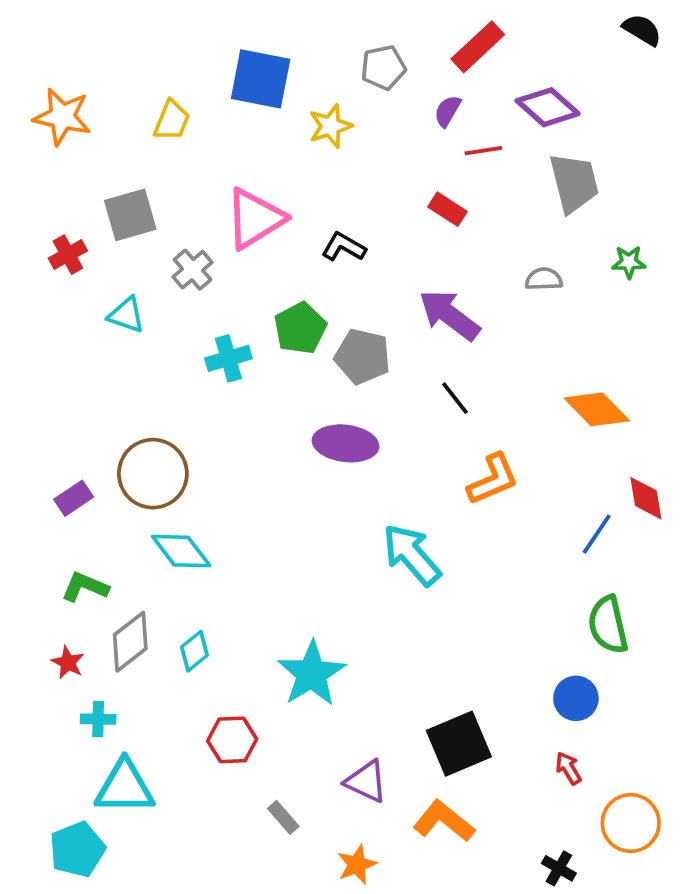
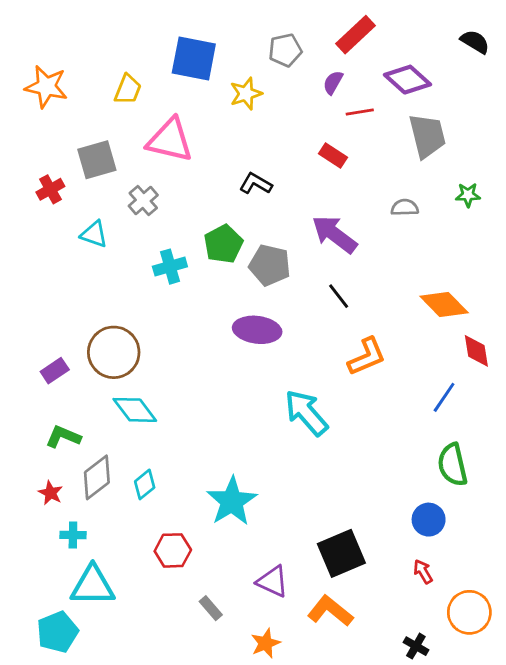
black semicircle: (642, 30) -> (475, 42), moved
pink triangle: (255, 219) -> (170, 140), moved, turned 45
red diamond: (646, 498) -> (476, 351), moved

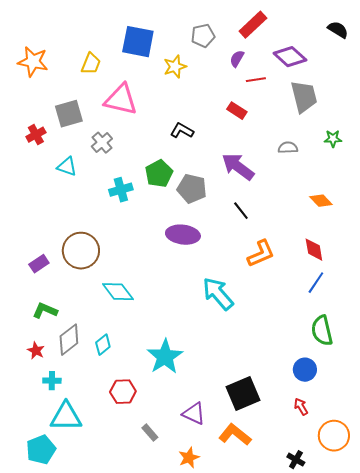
orange diamond: (444, 305) -> (321, 201), moved, size x0.7
red diamond: (476, 351) -> (314, 250), moved
cyan diamond: (135, 410) -> (118, 292), moved

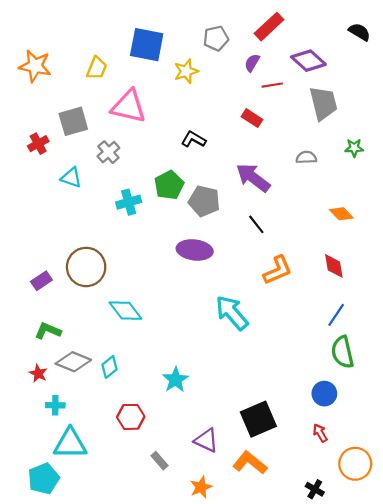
blue line: (316, 283) -> (336, 315), moved
gray diamond: (69, 340) -> (73, 362), turned 60
cyan star: (165, 357) -> (175, 380), size x0.7

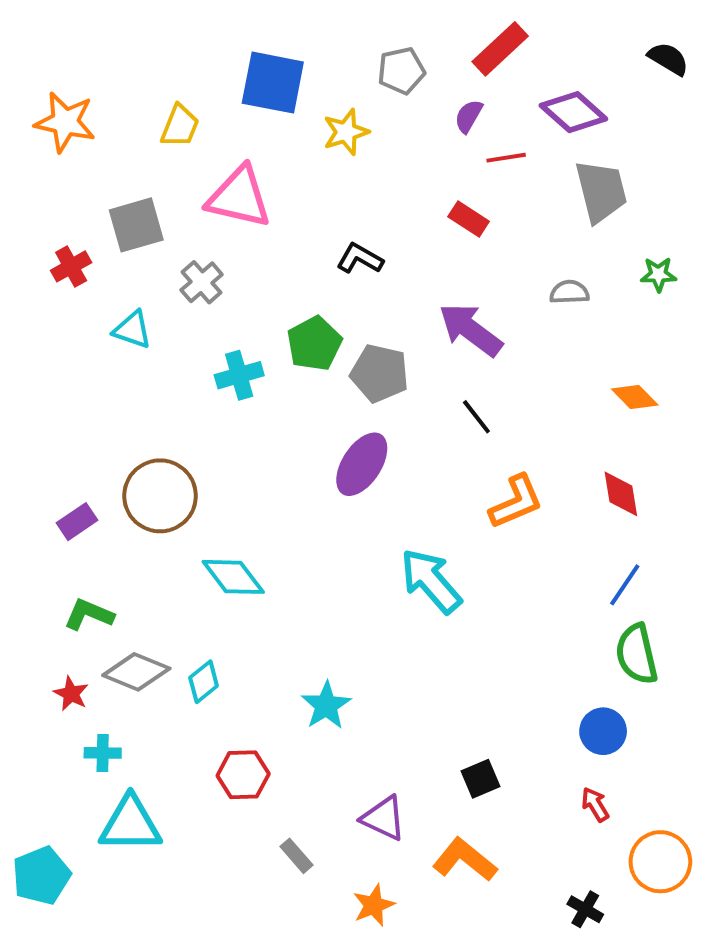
purple ellipse: (195, 250) -> (362, 464), turned -64
black square: (258, 419) -> (480, 779), size x0.6
cyan pentagon: (44, 479) -> (41, 876), moved

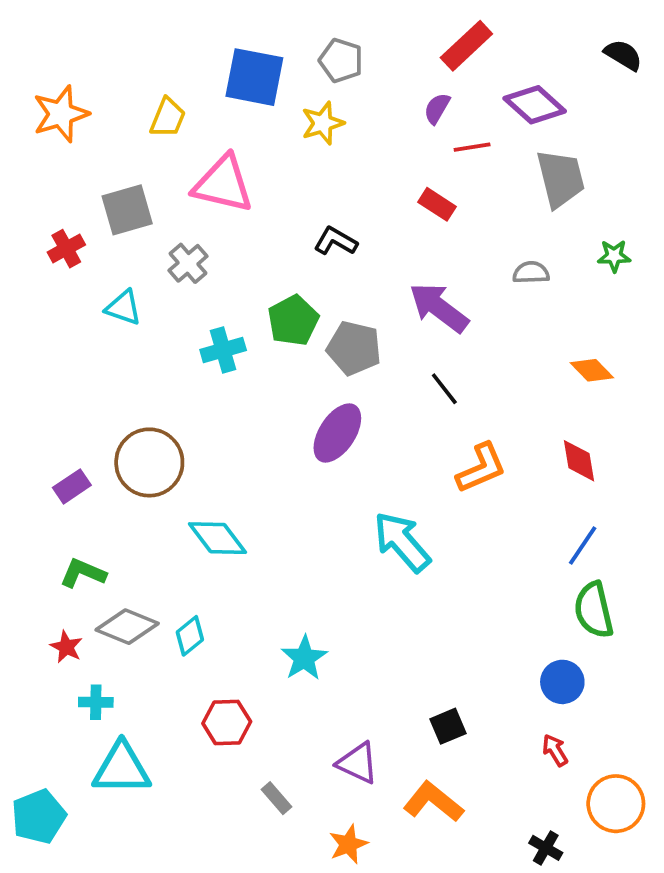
gray pentagon: (401, 71) -> (341, 60), moved, turned 30
orange star: (65, 122) -> (61, 114), turned -30

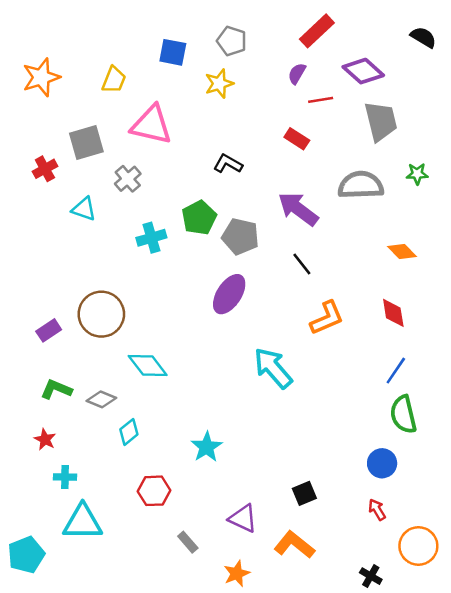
blue square: (254, 77) -> (173, 52), size x0.7
gray semicircle: (531, 273) -> (361, 185), size x1.8
gray diamond: (127, 627) -> (101, 399), moved, size x0.7

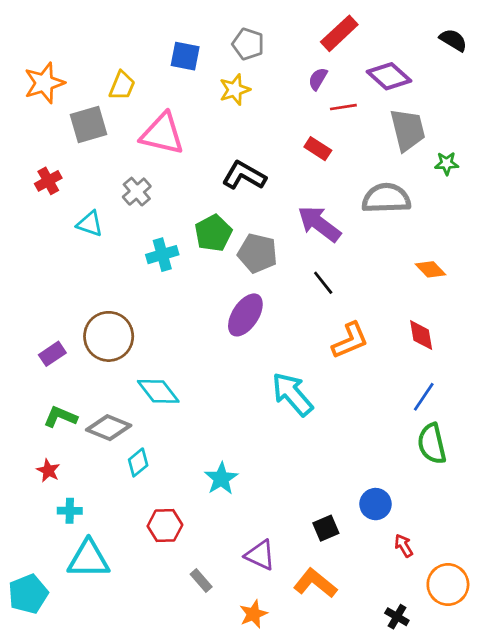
gray square: (86, 142) -> (89, 125), moved
black L-shape: (228, 164) -> (244, 175), size x1.4
green star: (417, 174) -> (447, 163), moved
gray diamond: (101, 399) -> (109, 428), size x1.4
blue circle: (382, 463) -> (376, 504), moved

